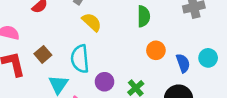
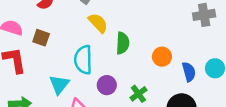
green semicircle: (144, 16) -> (123, 43), moved
brown square: (43, 54) -> (41, 38), moved, turned -35

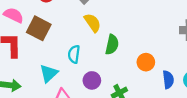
brown square: (41, 38) -> (39, 28), size x1.5
cyan semicircle: (83, 60) -> (74, 54), size x0.7

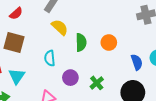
orange circle: (146, 62) -> (109, 43), moved
cyan triangle: (49, 73) -> (17, 76), moved

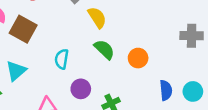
yellow semicircle: (60, 27) -> (97, 17), moved
green semicircle: (81, 42) -> (104, 49), turned -60

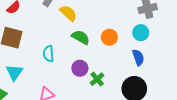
purple circle: (81, 89) -> (80, 68), moved
cyan circle: (193, 91) -> (141, 33), moved

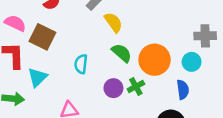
orange circle: (109, 37) -> (155, 60), size x1.6
green cross: (97, 79) -> (136, 86), moved

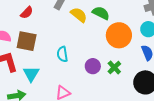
green semicircle: (122, 53) -> (101, 13), moved
green cross: (136, 86) -> (114, 68), moved

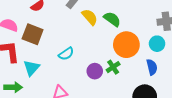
cyan semicircle: (62, 54) -> (66, 54), turned -126
green cross: (114, 68) -> (113, 67), moved

